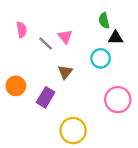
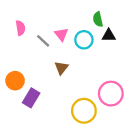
cyan circle: (101, 58) -> (84, 40), moved
purple rectangle: (46, 97) -> (31, 98), moved
yellow circle: (73, 131) -> (84, 111), moved

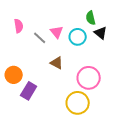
black triangle: (109, 35) -> (101, 33), turned 40
brown triangle: (61, 68) -> (57, 63), turned -40
pink circle: (111, 94) -> (89, 78), moved

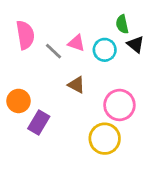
pink semicircle: (19, 26) -> (25, 35), size x1.5
pink triangle: (57, 32) -> (76, 43), turned -32

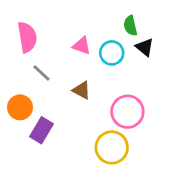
gray line: (54, 51) -> (41, 73), moved

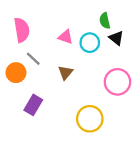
brown triangle: (82, 90) -> (66, 73), turned 42
orange circle: (20, 107) -> (16, 73), moved
pink circle: (127, 112) -> (117, 82), moved

